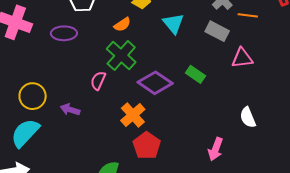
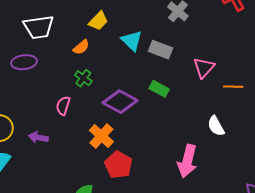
orange line: (248, 15) -> (233, 87), moved
gray rectangle: (217, 31) -> (161, 50), moved
green cross: (121, 55) -> (83, 78), size x0.6
pink triangle: (242, 58) -> (204, 68), turned -35
pink arrow: (216, 149) -> (187, 161), size x1.4

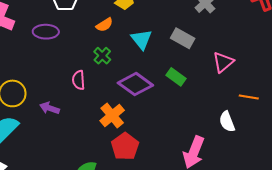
cyan triangle: (132, 41) -> (141, 39), moved
orange line: (233, 87) -> (249, 97), moved
pink semicircle: (63, 106) -> (79, 80), turned -30

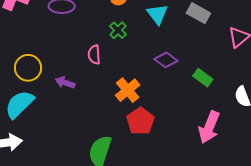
green rectangle: (176, 77) -> (203, 78), moved
purple diamond: (135, 84) -> (166, 60), moved, size x0.7

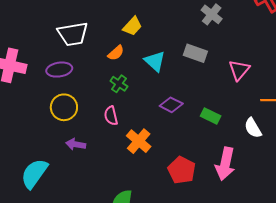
pink semicircle: (94, 55) -> (111, 116), moved
yellow circle: (28, 68) -> (64, 107), moved
red pentagon: (140, 121) -> (182, 170), moved

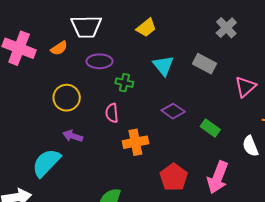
orange semicircle: (116, 53) -> (59, 48), moved
purple ellipse: (59, 70) -> (99, 61), moved
green cross: (119, 84) -> (124, 83), turned -30
orange cross: (139, 141) -> (135, 142), turned 30
cyan semicircle: (34, 173) -> (46, 163), moved

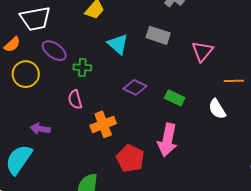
purple ellipse: (99, 61) -> (54, 51), turned 45
yellow circle: (67, 98) -> (26, 74), moved
red pentagon: (174, 177) -> (130, 158), moved
pink arrow: (218, 177) -> (167, 140), moved

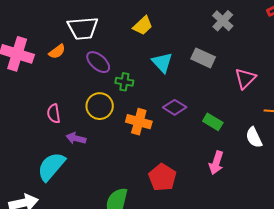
yellow circle: (26, 74) -> (100, 106), moved
pink semicircle: (75, 100) -> (54, 114), moved
orange cross: (103, 124) -> (139, 122), moved, turned 30
pink arrow: (167, 140) -> (216, 163), moved, size x0.7

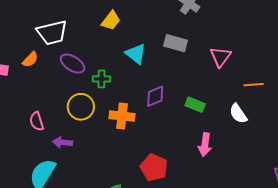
purple diamond: (175, 107) -> (155, 96), turned -45

